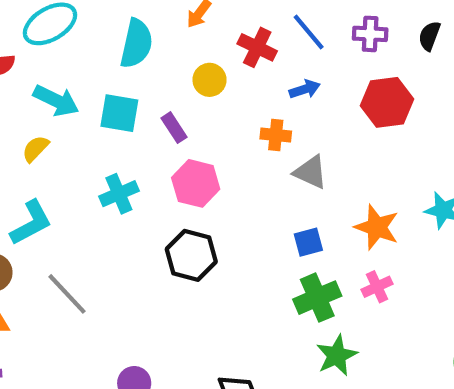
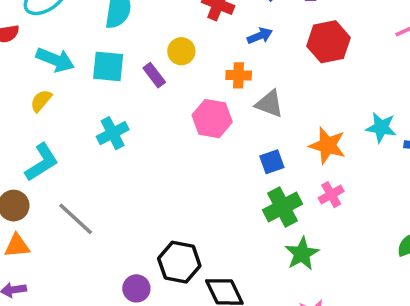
yellow circle: (210, 80) -> (181, 51), moved
pink hexagon: (196, 183) -> (212, 119), moved
black hexagon: (191, 255) -> (179, 262), moved

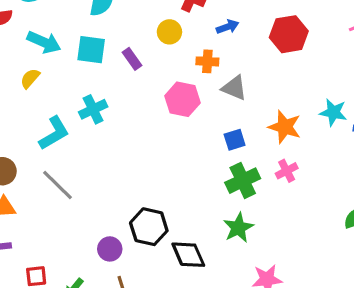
yellow circle: (181, 51) -> (169, 32), moved
cyan L-shape: (42, 162) -> (54, 133), moved
green star: (302, 254) -> (238, 228), moved

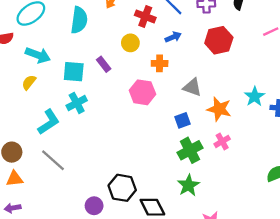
cyan square: (91, 50) -> (74, 72), moved
gray triangle: (234, 88) -> (192, 87), moved
cyan star: (333, 112) -> (255, 97), turned 30

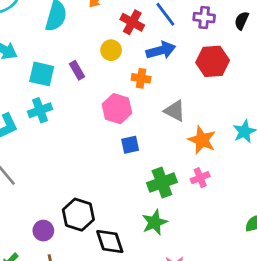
blue arrow: (173, 37) -> (161, 50), size x1.5
blue square: (183, 120) -> (130, 145), moved

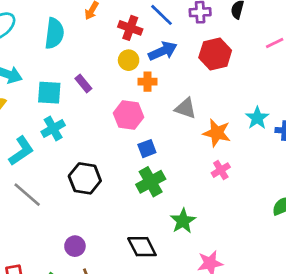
yellow circle: (111, 50) -> (129, 60), moved
green cross: (162, 183) -> (151, 182), moved
black hexagon: (78, 215) -> (85, 178), moved

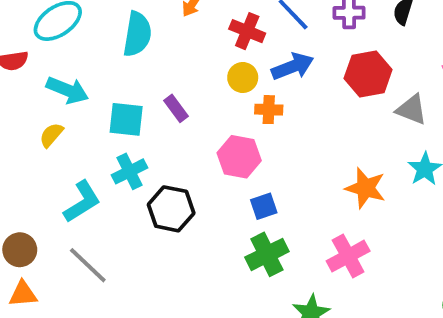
gray triangle: (186, 108) -> (412, 109), moved
pink cross: (221, 170) -> (348, 256), moved, size x1.5
black hexagon: (85, 178) -> (171, 209), moved

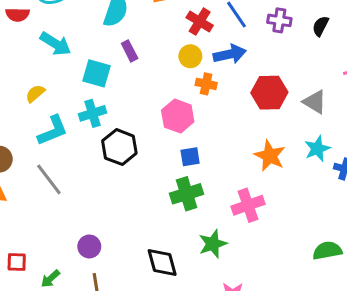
red hexagon: (368, 74) -> (269, 93), moved
purple rectangle: (176, 108) -> (130, 51), moved
yellow semicircle: (51, 135) -> (35, 94), moved

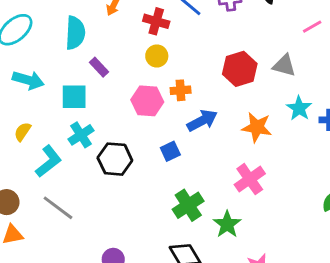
blue arrow: (230, 54) -> (202, 121), moved
orange cross: (206, 84) -> (181, 90), moved
pink hexagon: (178, 116) -> (147, 101), moved
blue square: (190, 157) -> (170, 151), moved
green cross: (187, 194) -> (188, 205), moved

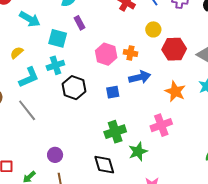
yellow circle: (157, 56) -> (153, 29), moved

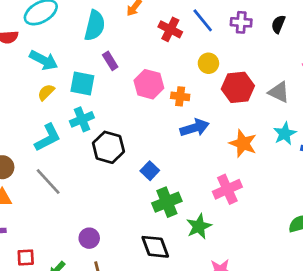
yellow semicircle: (17, 53) -> (46, 92), moved
pink hexagon: (106, 54) -> (149, 84), moved
blue square: (113, 92) -> (150, 171), moved, turned -32

